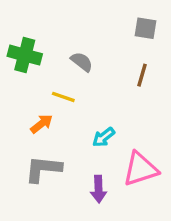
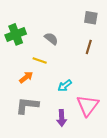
green cross: (25, 55) -> (16, 34), turned -36
pink triangle: (140, 169) -> (88, 105), turned -35

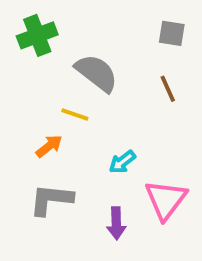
green cross: (16, 34) -> (37, 35), moved
gray semicircle: (51, 39) -> (97, 73), size x1.6
brown line: (89, 47) -> (168, 89), turned -40

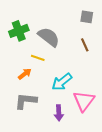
green cross: (37, 35) -> (19, 31), moved
cyan arrow: (122, 162) -> (62, 82), size x1.5

